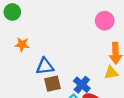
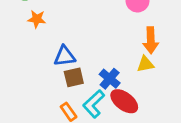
orange star: (22, 45) -> (37, 19), moved

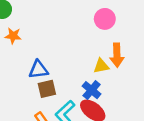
yellow triangle: (145, 64) -> (101, 66), moved
blue cross: (110, 79) -> (92, 90), moved

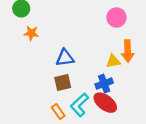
blue triangle: (38, 70) -> (65, 58), moved
blue cross: (92, 90) -> (104, 84), turned 30

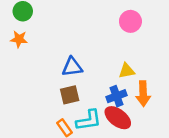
orange star: (31, 33) -> (19, 39), moved
orange arrow: (128, 51) -> (143, 94), moved
cyan L-shape: (79, 105) -> (89, 120), turned -145

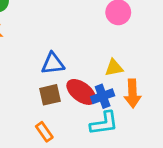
red ellipse: (118, 118) -> (81, 92), moved
cyan L-shape: (89, 120) -> (104, 123), moved

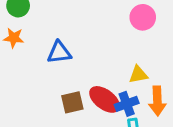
blue triangle: (53, 64) -> (59, 53), moved

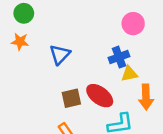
blue triangle: (59, 53) -> (60, 54), turned -40
blue cross: (127, 104) -> (119, 57), moved

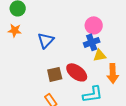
pink circle: (133, 24) -> (94, 25), moved

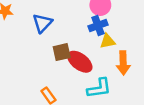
brown square: (55, 74) -> (62, 52), moved

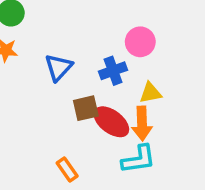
blue cross: (98, 26) -> (113, 71), moved
orange arrow: (123, 63) -> (142, 123), moved

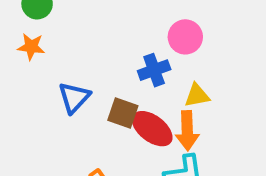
blue triangle: (59, 67) -> (74, 97), moved
brown square: (86, 108) -> (123, 113), turned 32

